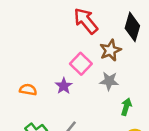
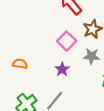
purple star: (64, 86) -> (62, 69), moved

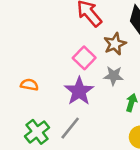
purple star: (62, 69) -> (79, 91), size x1.6

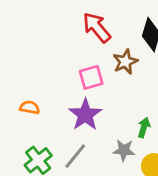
pink square: (84, 58) -> (91, 77), turned 30
gray star: (114, 76) -> (124, 150), moved

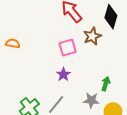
orange semicircle: (30, 107) -> (13, 43), moved
purple star: (85, 115) -> (63, 74), size x0.6

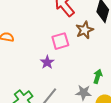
purple star: (63, 74) -> (47, 62), moved

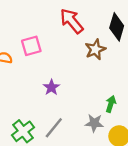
pink square: (60, 41) -> (31, 46), moved

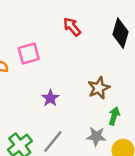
red arrow: (72, 21) -> (72, 27), size x0.7
brown star: (95, 49) -> (99, 88), moved

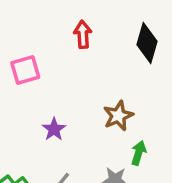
red arrow: (72, 27) -> (83, 34), turned 36

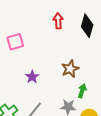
red arrow: (83, 34) -> (58, 21), moved

